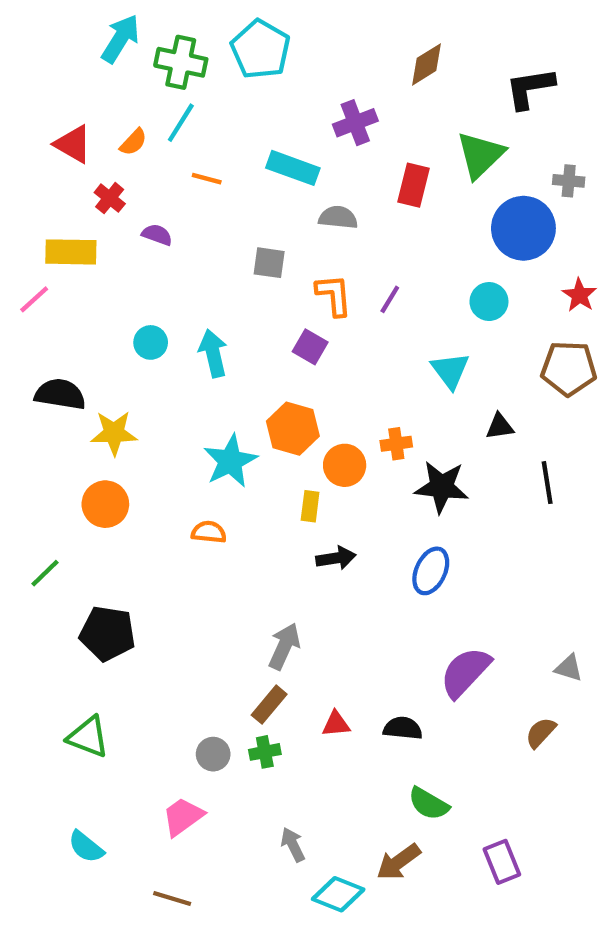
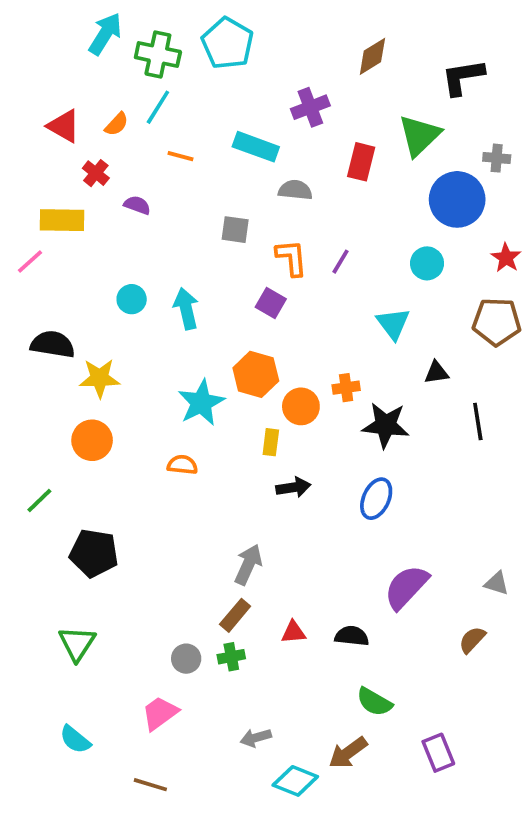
green triangle: (88, 737) -> (77, 644), turned 42
gray arrow: (293, 845) -> (256, 738), turned -80

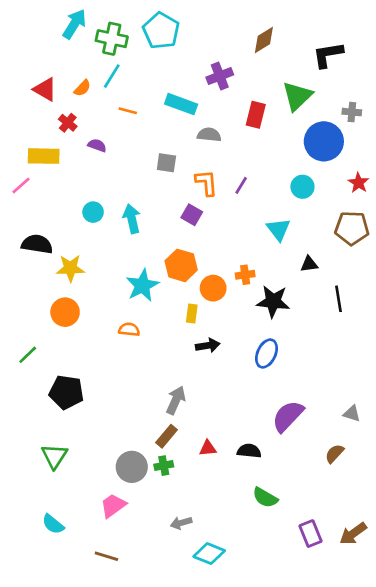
gray circle: (186, 659) -> (132, 467), size x1.5
brown arrow: (348, 753) -> (353, 534), moved

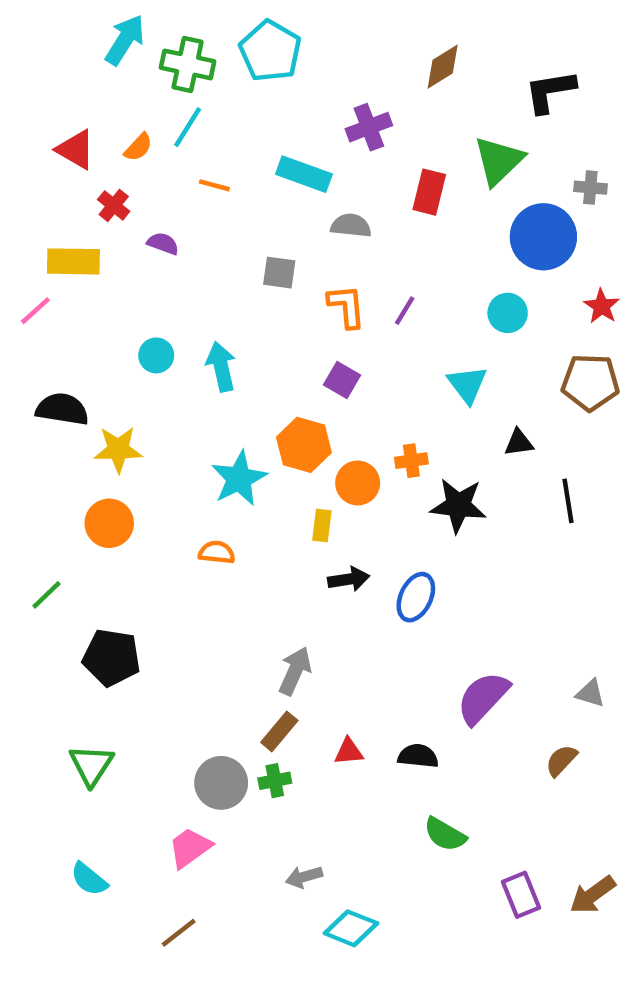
purple square: (192, 215) -> (342, 380), moved
blue ellipse: (266, 353) -> (416, 597), moved
brown line: (106, 556) -> (179, 933), turned -55

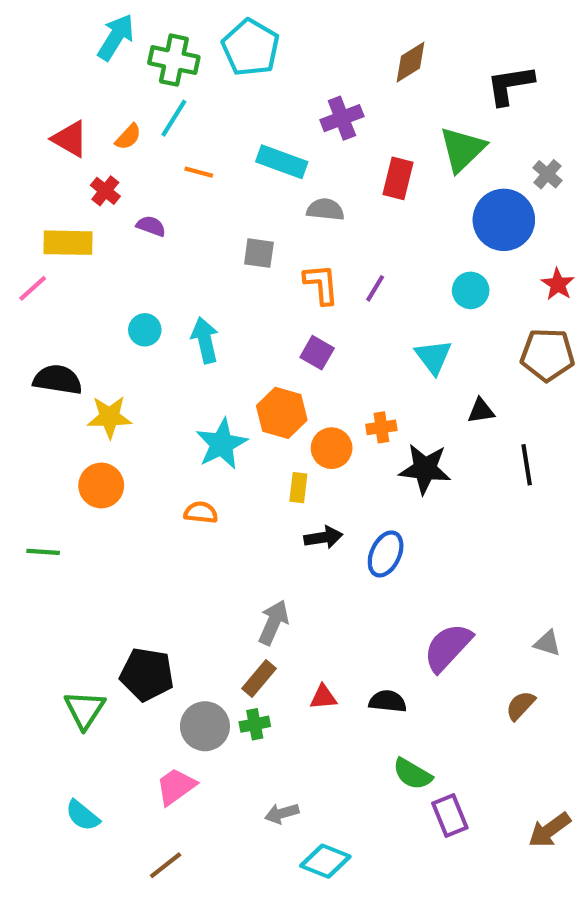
gray cross: (590, 188) -> (547, 174), turned 36
green line: (47, 595) -> (43, 552), turned 48
black pentagon: (111, 658) -> (147, 674), moved
purple rectangle: (521, 895) -> (450, 815), moved

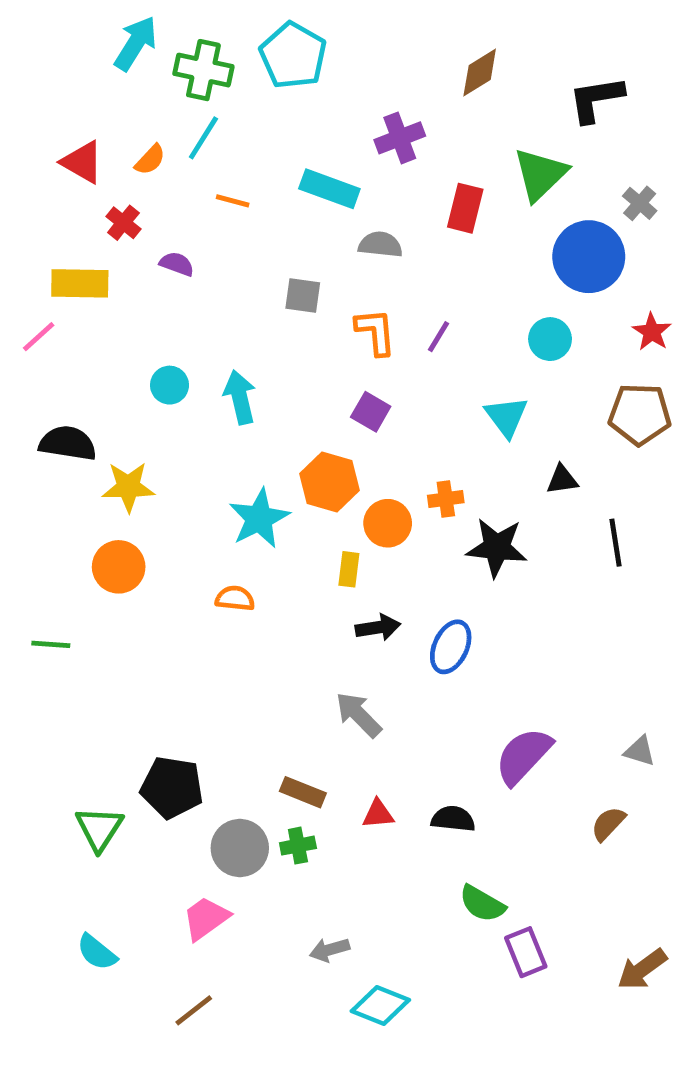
gray arrow: (273, 622) -> (359, 715), moved, turned -69
brown rectangle: (259, 679) -> (303, 792), turned 72

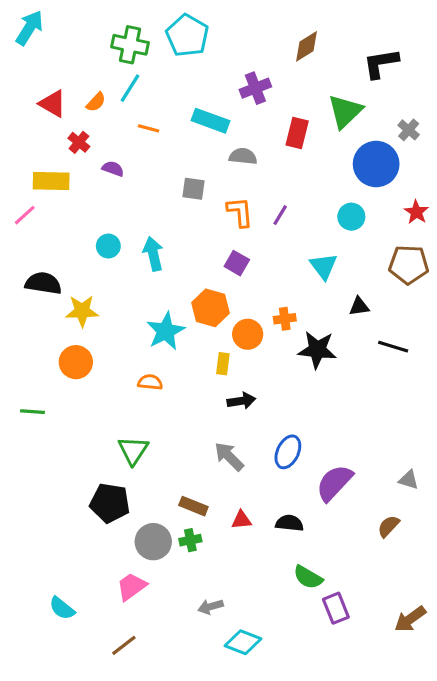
cyan arrow: (136, 43) -> (29, 28), moved
black line: (615, 543) -> (393, 347), turned -64
blue ellipse: (451, 647) -> (288, 452), moved
green triangle: (99, 829) -> (133, 450), moved

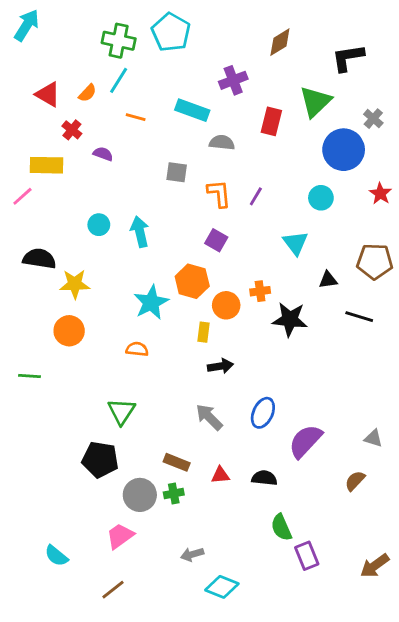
brown pentagon: (409, 265) -> (375, 261), moved
green semicircle: (308, 577) -> (281, 527), turned 36

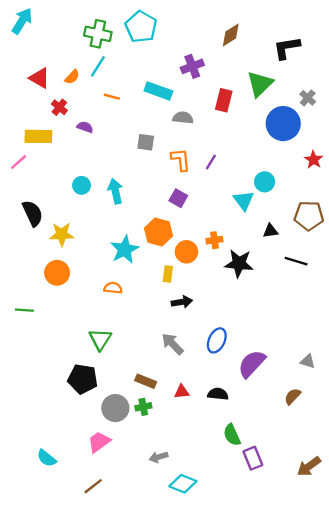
cyan circle: (321, 198) -> (265, 182), moved
black semicircle: (39, 259) -> (33, 213), turned 56

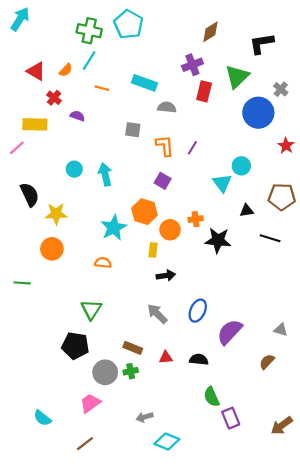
purple cross: (192, 66) -> (192, 65), moved

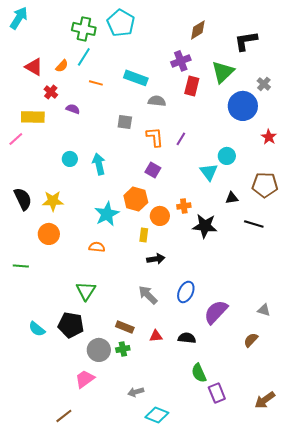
black semicircle: (30, 195) -> (23, 199), moved
cyan semicircle: (42, 418) -> (37, 329), moved
brown line: (85, 444) -> (64, 416), moved

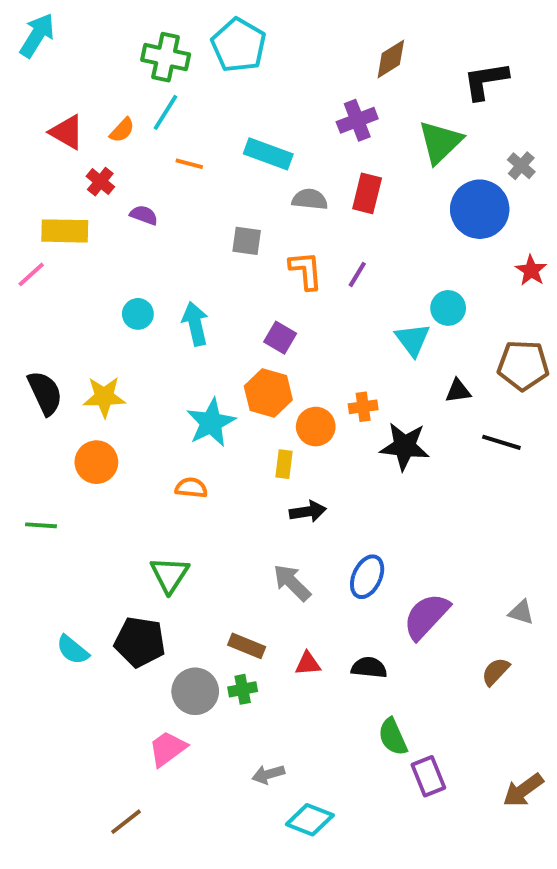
red rectangle: (192, 86) -> (367, 193), moved
purple square: (153, 170) -> (280, 338), moved

